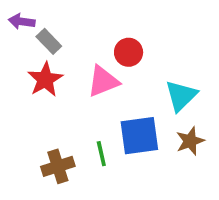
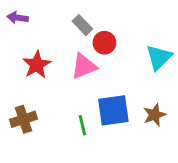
gray rectangle: (49, 41) -> (82, 25), moved
cyan triangle: (181, 96) -> (159, 57), moved
brown cross: (58, 166) -> (23, 119), moved

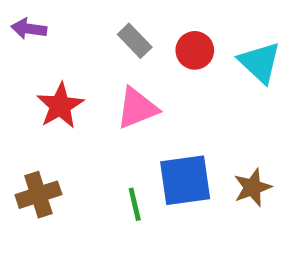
red circle: (104, 43) -> (195, 50), moved
cyan triangle: (159, 57) -> (260, 62), moved, turned -32

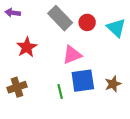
gray rectangle: (135, 41) -> (60, 18), size x1.6
pink triangle: (137, 108) -> (72, 55), moved

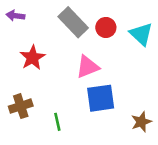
brown star: (113, 84) -> (141, 122), moved
green line: (60, 91) -> (57, 122), moved

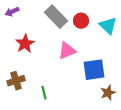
purple arrow: (15, 16) -> (12, 12), turned -32
blue square: (101, 98) -> (94, 70), moved

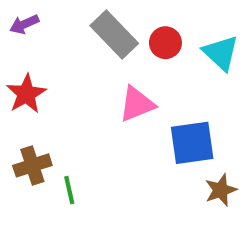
red star: (25, 44) -> (26, 94), moved
green line: (44, 93) -> (69, 190), moved

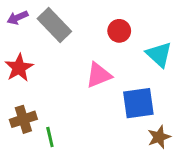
gray rectangle: (114, 34) -> (54, 25), moved
cyan triangle: (221, 53) -> (159, 54), moved

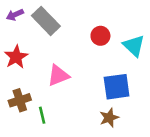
red circle: (119, 31) -> (100, 36), moved
pink triangle: (99, 75) -> (58, 75), moved
brown star: (159, 137) -> (109, 118), moved

